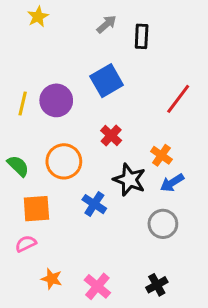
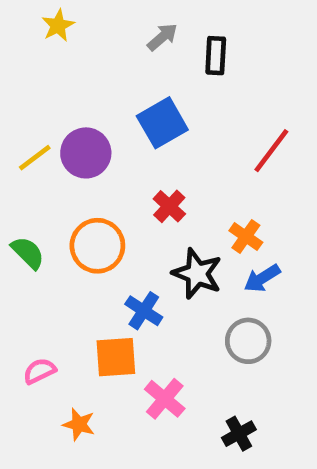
yellow line: (23, 103) -> (35, 158), turned 40
orange square: (36, 209) -> (116, 357), moved
pink cross: (97, 286) -> (165, 399), moved

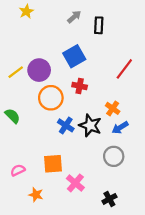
red cross: (169, 206) -> (80, 86), moved, turned -32
orange circle: (97, 246) -> (51, 98), moved
blue cross: (144, 311) -> (66, 125), moved

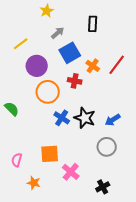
yellow star: (26, 11) -> (47, 11), moved
gray arrow: (74, 17) -> (58, 33), moved
yellow line: (16, 72) -> (21, 44), moved
orange cross: (113, 108) -> (93, 66), moved
pink semicircle: (18, 170) -> (17, 160), turned -48

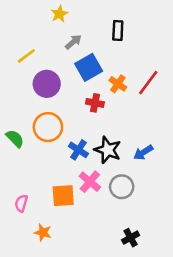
orange circle: (48, 92) -> (48, 127), moved
gray circle: (107, 147) -> (122, 187), moved
pink cross: (71, 172) -> (90, 182), moved

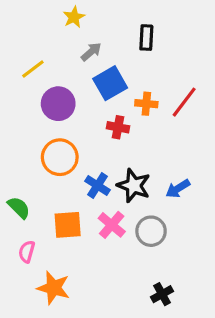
orange cross: (118, 84) -> (146, 104), turned -30
green semicircle: (15, 138) -> (19, 208), moved
orange square: (63, 196) -> (68, 225), moved
orange star: (43, 232) -> (53, 288), size x1.5

